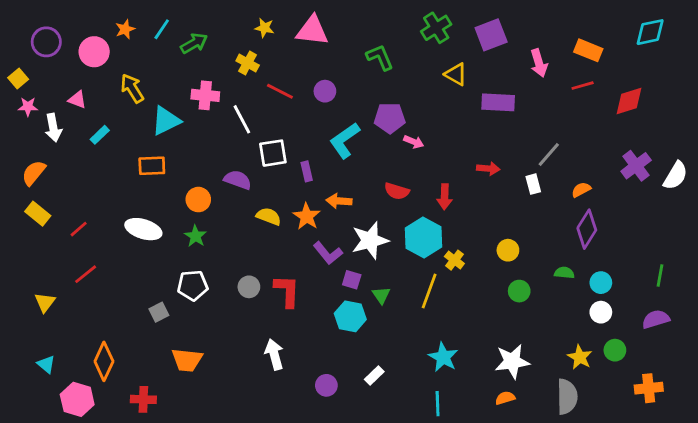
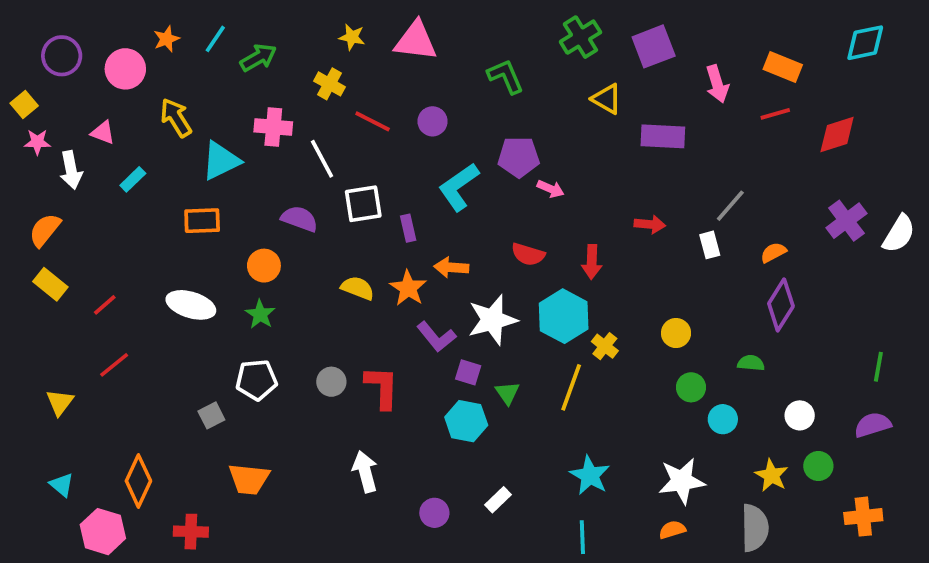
purple semicircle: (238, 180) -> (300, 219), moved
cyan circle: (601, 283) -> (723, 419), moved

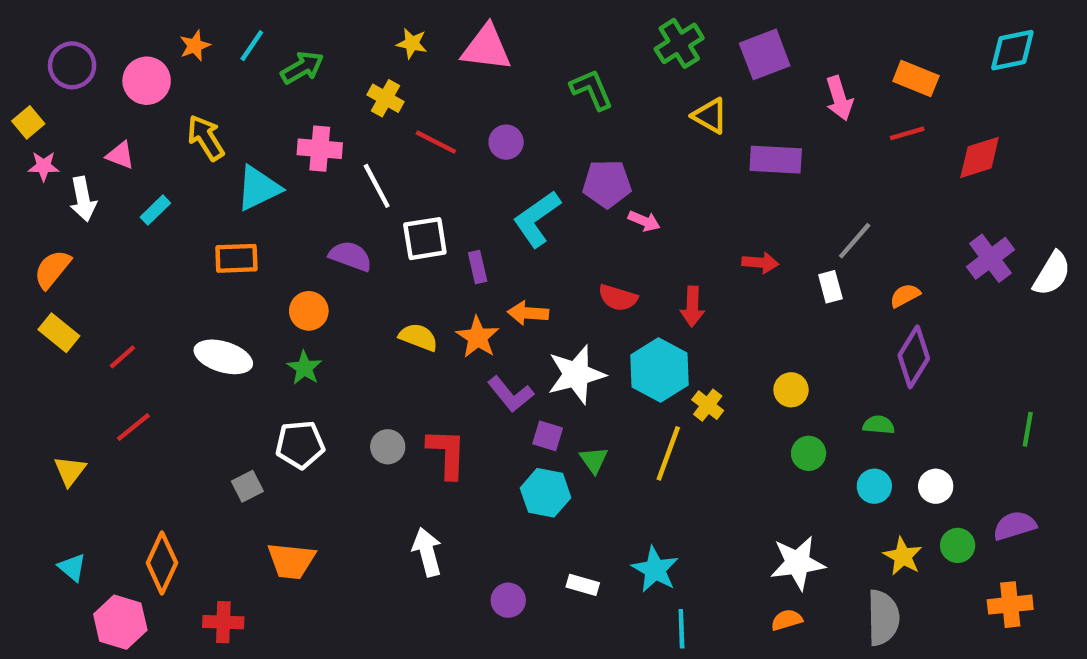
cyan circle: (723, 419) -> (874, 486), moved
purple semicircle: (873, 425) -> (1015, 526), moved
cyan star: (590, 475) -> (655, 570), moved
white rectangle: (498, 500) -> (583, 585), turned 60

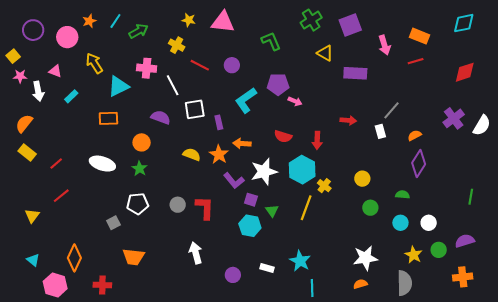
red diamond: (980, 157) -> (465, 72), moved

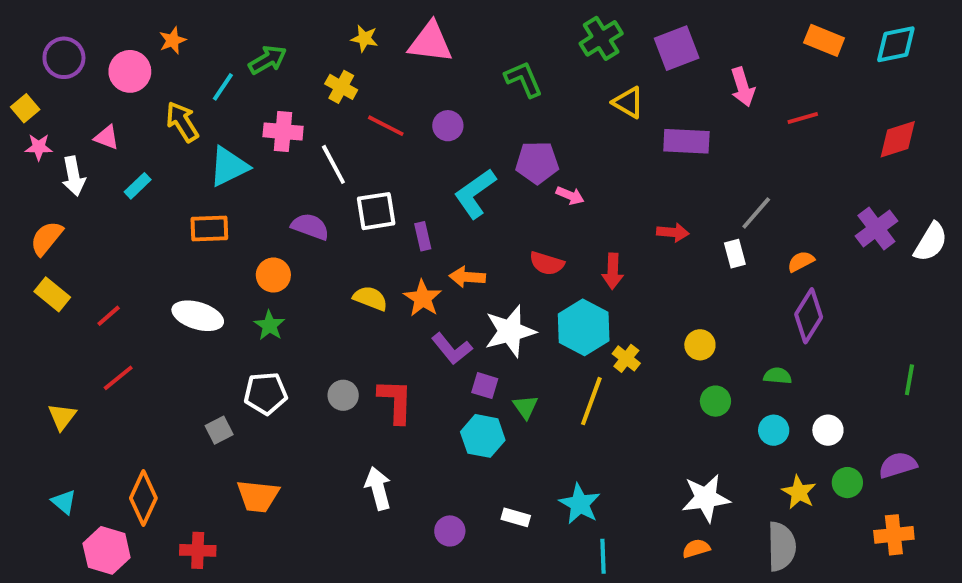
cyan line: (115, 21) -> (223, 87), moved
orange rectangle: (420, 36) -> (824, 40), moved

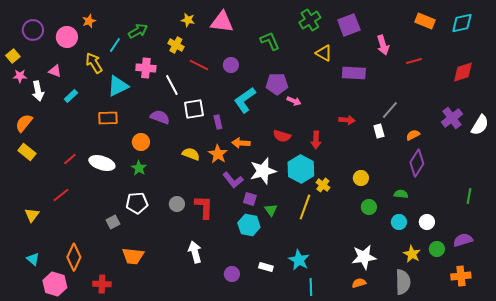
red line: (109, 316) -> (70, 159), moved

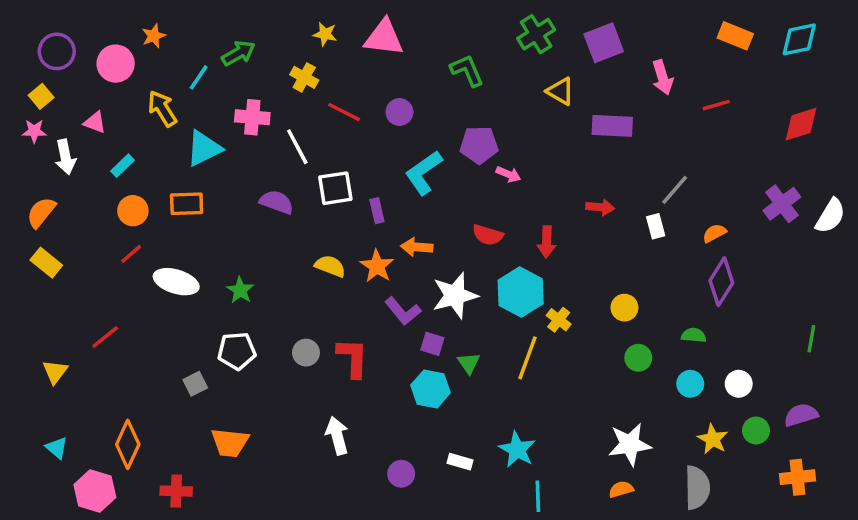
yellow square: (13, 56) -> (41, 96), moved
orange circle: (141, 142) -> (133, 211), moved
red line: (70, 159) -> (131, 254), moved

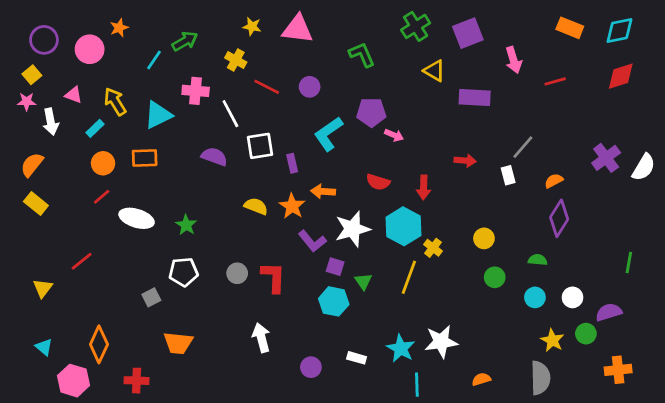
yellow arrow: (162, 109) -> (115, 102), moved
red diamond: (801, 124) -> (621, 76), moved
purple semicircle: (801, 415) -> (609, 312), moved
white star: (630, 444) -> (441, 342), moved

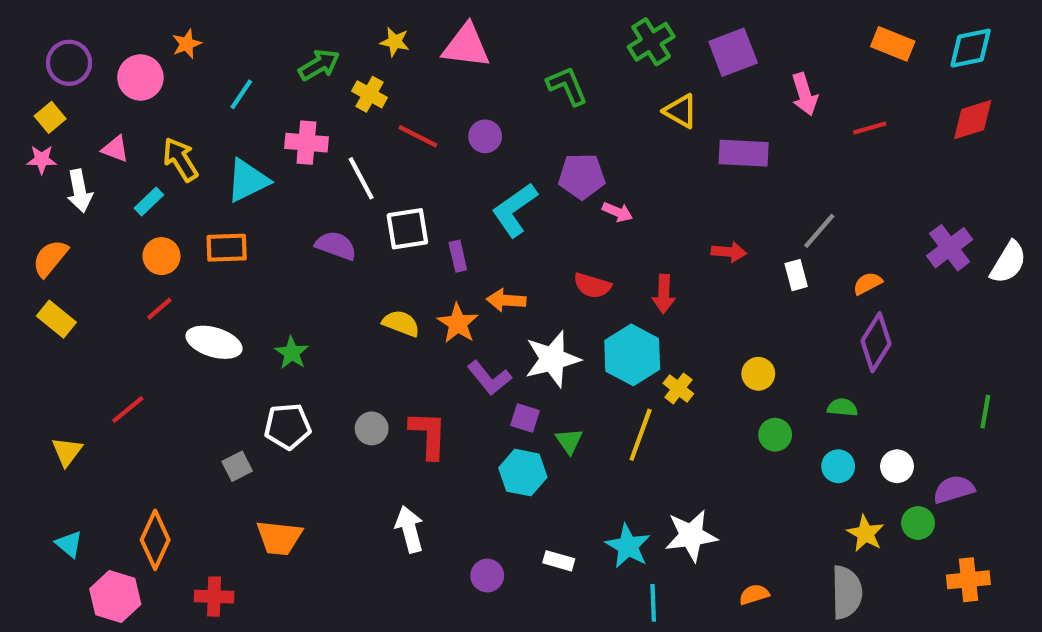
green arrow: (185, 41) -> (319, 65), moved

